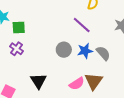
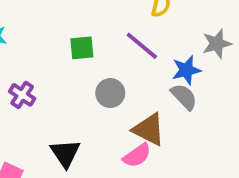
green square: (19, 27) -> (82, 48), moved
blue star: (85, 51) -> (186, 70), moved
brown triangle: (94, 81) -> (149, 129), moved, turned -36

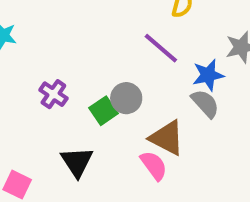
green square: (82, 48) -> (103, 111), moved, turned -30
purple cross: (22, 95) -> (53, 94), moved
pink semicircle: (137, 155) -> (154, 165), turned -92

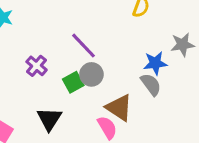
purple line: (161, 48) -> (84, 46), moved

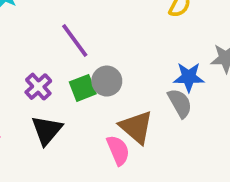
purple line: (84, 46) -> (75, 40), moved
purple cross: (37, 66) -> (38, 87), moved

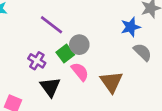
gray semicircle: (180, 103) -> (143, 52), moved
brown triangle: (136, 127) -> (111, 82), moved, turned 30
pink semicircle: (118, 150) -> (80, 72), moved

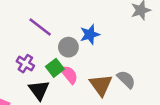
blue star: (131, 27) -> (90, 34), moved
gray semicircle: (143, 52) -> (126, 79), moved
green square: (65, 53) -> (55, 68), moved

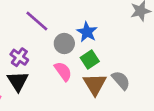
blue star: (90, 34) -> (87, 32), turned -30
green square: (55, 68) -> (90, 60), moved
black triangle: (39, 90) -> (18, 81), moved

